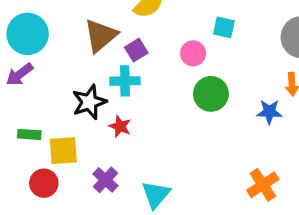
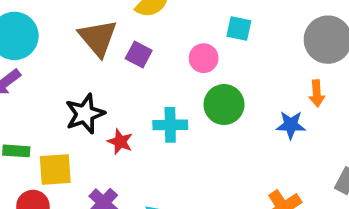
brown triangle: (101, 35) -> (98, 38), turned -30
purple square: (136, 50) -> (139, 54), turned -30
cyan cross: (125, 81) -> (170, 125), moved

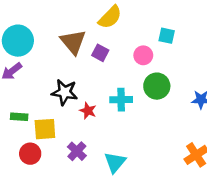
black star: (85, 114) -> (65, 92), turned 30

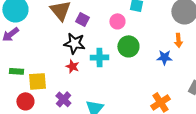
black star: (65, 92) -> (74, 43), moved

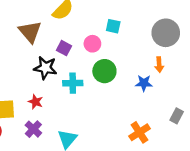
purple square: (82, 19) -> (64, 48), moved
red star: (72, 66) -> (36, 102), moved

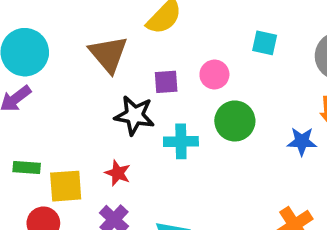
cyan square: (113, 26) -> (265, 43), moved
purple square: (64, 48) -> (166, 82), turned -32

